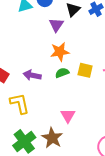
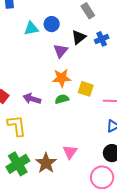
yellow square: (85, 70) -> (86, 89), moved
pink triangle: (68, 116) -> (70, 152), moved

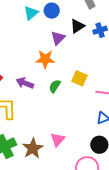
cyan triangle: (31, 29) -> (31, 13), turned -35
orange star: (62, 78) -> (45, 59), moved
green semicircle: (62, 99) -> (55, 86), turned -48

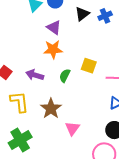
purple triangle: (58, 38) -> (54, 27), moved, turned -35
brown star: (33, 148) -> (51, 109), moved

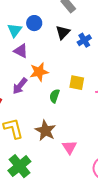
blue cross: (105, 16) -> (84, 40), moved
purple triangle: (54, 27) -> (21, 51), moved
purple arrow: (35, 75) -> (20, 86), moved, turned -60

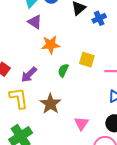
purple arrow: (20, 86) -> (29, 75), moved
pink triangle: (69, 147) -> (81, 123), moved

